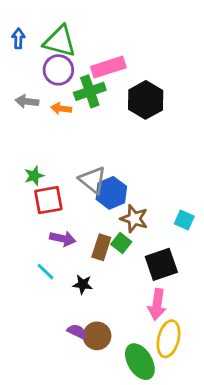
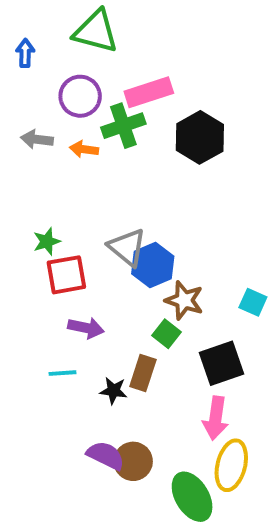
green triangle: (60, 41) -> (96, 31), moved
brown rectangle: (101, 247) -> (143, 373), moved
cyan line: (46, 272) -> (62, 373), turned -48
purple semicircle: (77, 332) -> (106, 455), size x1.4

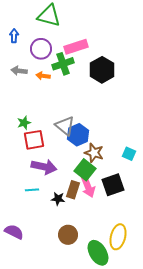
blue arrow: (25, 53) -> (14, 36), moved
purple arrow: (86, 328) -> (44, 167), size x1.4
green square: (167, 334) -> (85, 170), size x1.5
pink arrow: (216, 418) -> (88, 187), moved, turned -30
purple semicircle: (106, 455) -> (14, 232), moved

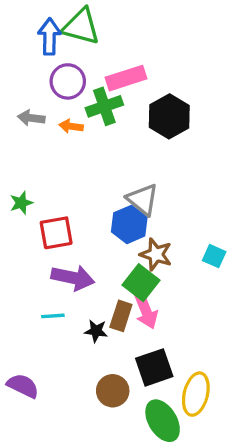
blue arrow: (14, 36) -> (49, 37), moved, size x1.5
green star: (24, 123) -> (21, 203), moved
gray triangle: (65, 126) -> (143, 200), moved
black square: (113, 185) -> (154, 367), moved

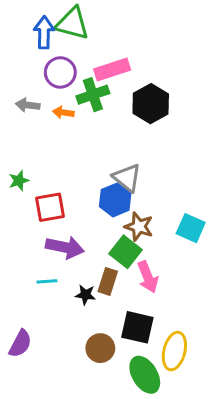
cyan square: (214, 256) -> (191, 228), size x1.4
pink arrow: (146, 311) -> (148, 277), moved
black square: (154, 367) -> (137, 327), turned 32
purple semicircle: (23, 386) -> (20, 344), turned 92

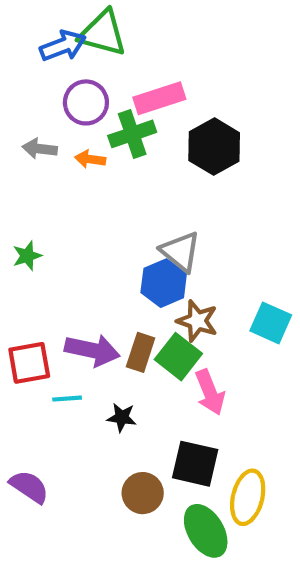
blue arrow: (44, 32) -> (63, 46), turned 68
red square: (50, 207) -> (29, 363), moved
brown rectangle: (108, 281) -> (141, 352), moved
purple semicircle: (20, 344) -> (29, 487), turned -84

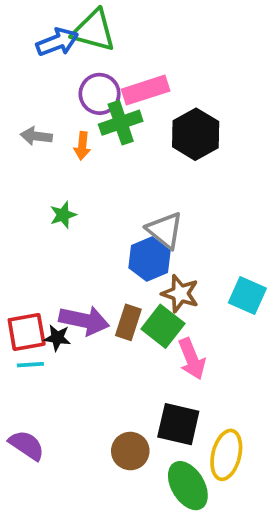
purple circle: (86, 102) -> (100, 94), moved
orange arrow: (90, 159) -> (82, 146), turned -92
green star: (27, 256) -> (63, 215), moved
cyan line: (67, 399) -> (30, 365), moved
black star: (122, 417) -> (57, 338), moved

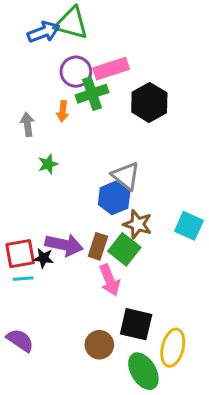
gray arrow: (36, 136) -> (27, 124), moved, turned 75
pink arrow: (192, 359) -> (110, 280), moved

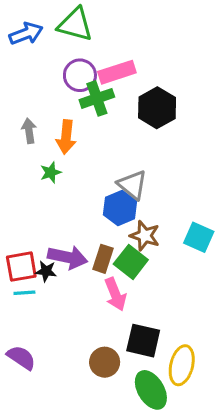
blue arrow: (44, 32) -> (26, 34), moved
orange arrow: (63, 111) -> (66, 137), moved, size x1.5

